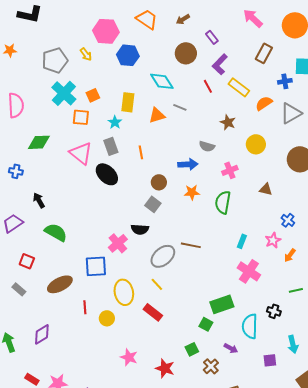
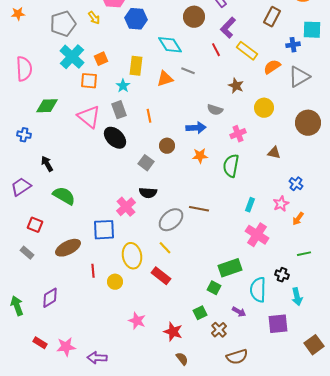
gray square: (153, 204) -> (146, 163), moved
cyan arrow: (293, 344) -> (297, 297), moved
purple square: (270, 360) -> (278, 324), size x1.5

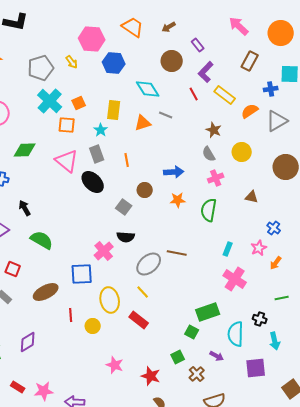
gray semicircle: (215, 110) -> (209, 154), moved, turned 42

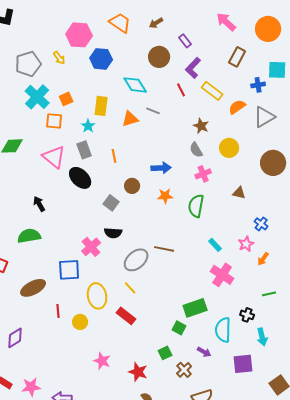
black arrow: (25, 208) -> (39, 204), moved
green semicircle: (42, 240) -> (29, 236), turned -40
cyan rectangle: (228, 249) -> (215, 245), turned -64

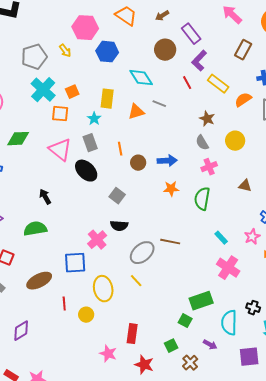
purple rectangle: (185, 41) -> (191, 34), size x1.5
brown circle: (132, 186) -> (138, 163), moved
red rectangle: (126, 316) -> (132, 334), moved, turned 60

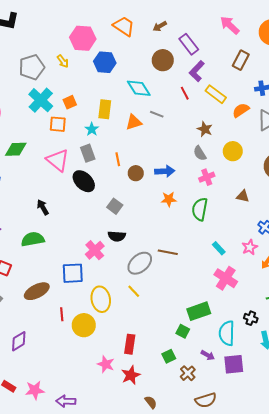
yellow circle: (86, 315) -> (84, 325), size x1.5
purple square: (249, 357) -> (234, 364), moved
red star: (144, 365) -> (131, 375), moved, turned 30

